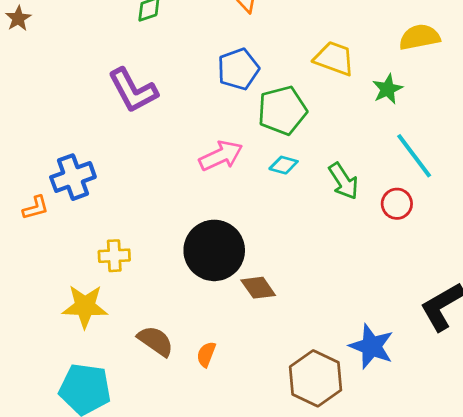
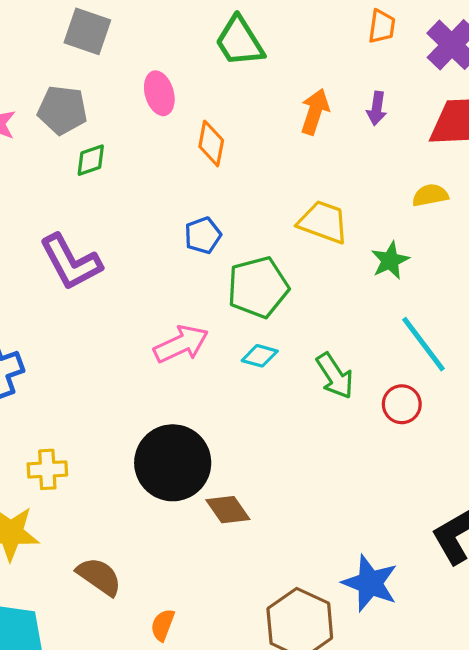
yellow semicircle: (420, 37) -> (430, 195), size x0.7
blue pentagon: (238, 69) -> (203, 235), size x0.7
orange semicircle: (206, 354) -> (163, 625), moved

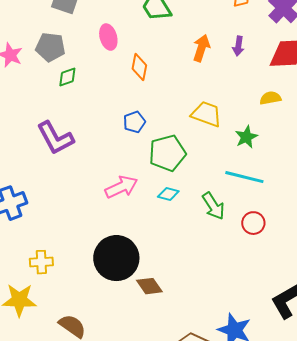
cyan line: (424, 344) -> (244, 177), moved, turned -39

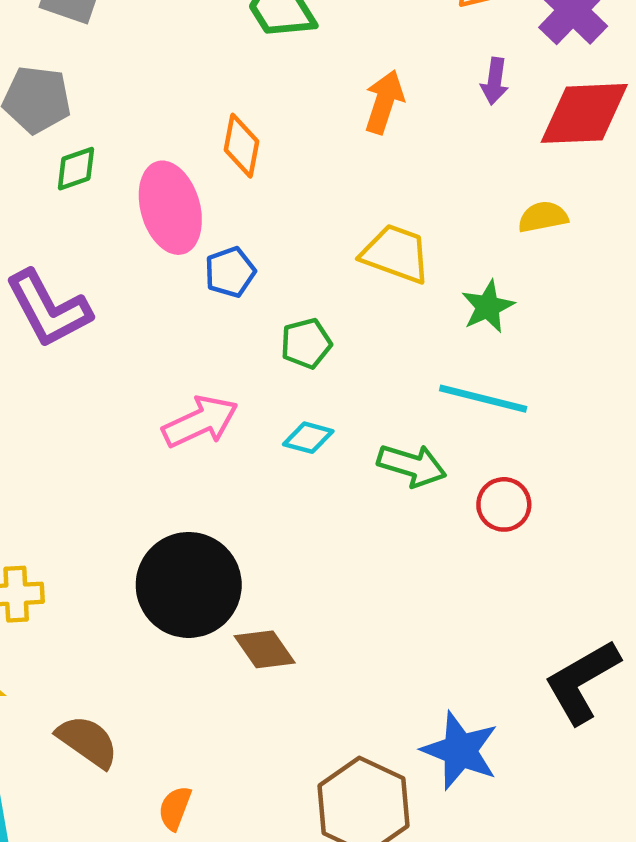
pink ellipse: (108, 37) -> (170, 208), moved, size x1.5
purple arrow: (238, 46) -> (495, 81), moved
green pentagon: (167, 153) -> (306, 343), size x0.6
green arrow: (213, 206) -> (412, 465), turned -40

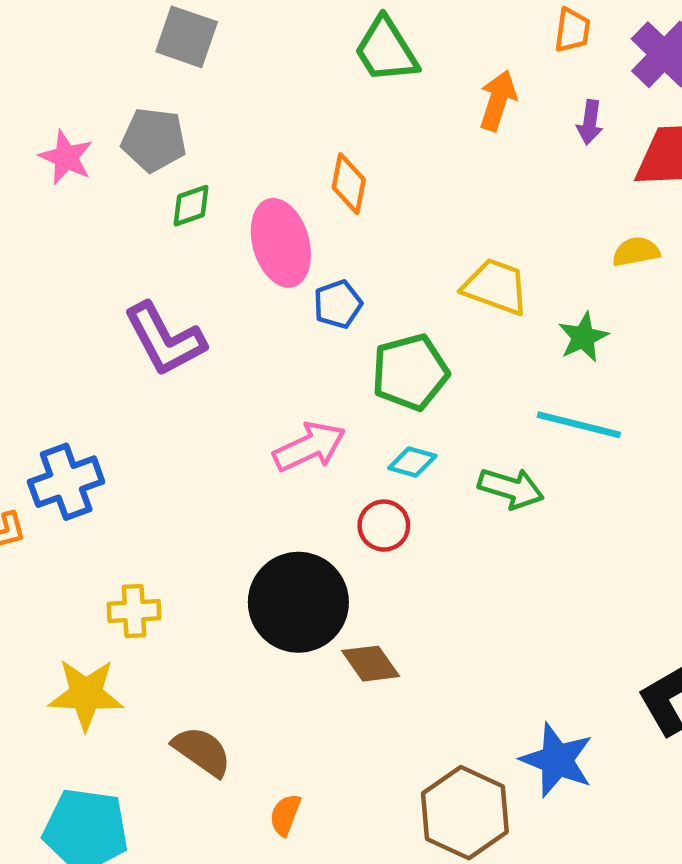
orange arrow: (384, 102) -> (498, 100), moved
green pentagon: (306, 343) -> (410, 372), size x1.6
red circle: (504, 504) -> (384, 526), moved

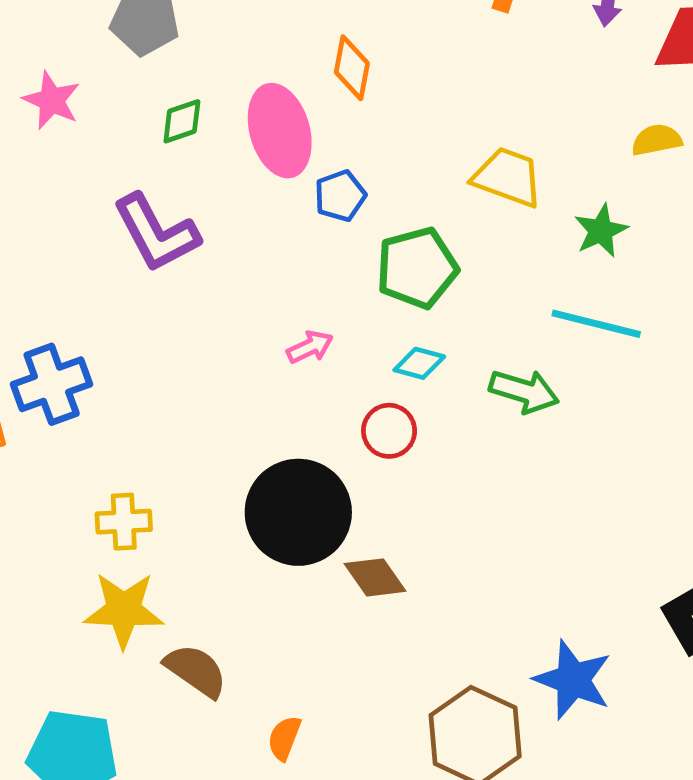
pink star: (66, 157) -> (52, 100), moved
green diamond: (191, 206) -> (182, 121), moved
pink arrow: (309, 447) -> (310, 347), size x0.6
yellow star: (86, 694) -> (124, 610), moved

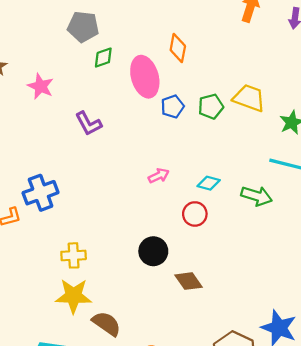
pink star: (52, 100) -> (41, 86), moved
green diamond: (182, 121) -> (103, 58), moved
purple L-shape: (156, 233) -> (88, 124), size x0.7
green pentagon: (417, 268) -> (211, 107), moved, size x0.7
black circle: (298, 512) -> (153, 251), size x0.6

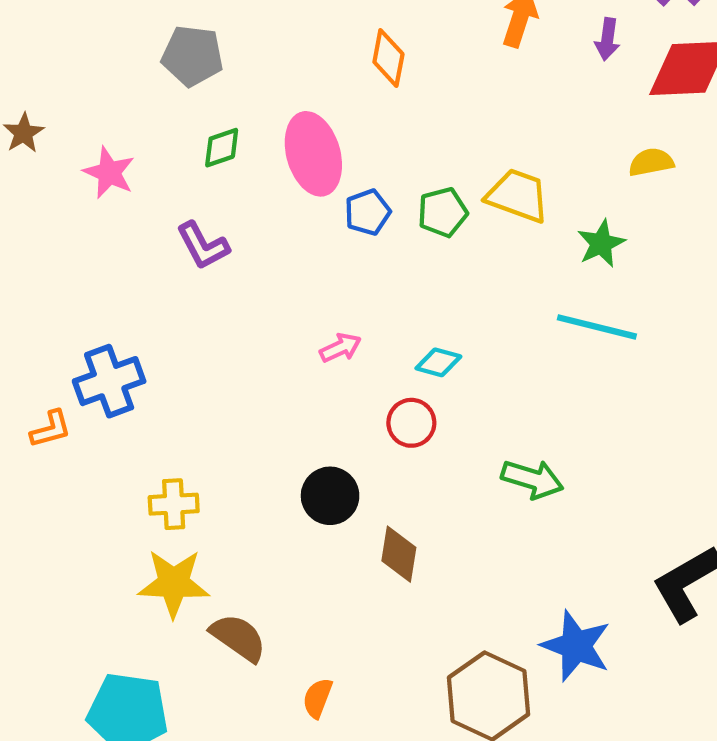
orange diamond: (178, 48) -> (388, 58), moved
green diamond: (103, 58) -> (222, 148), moved
green arrow: (257, 196) -> (532, 479), moved
brown diamond: (188, 281) -> (399, 554), turned 44

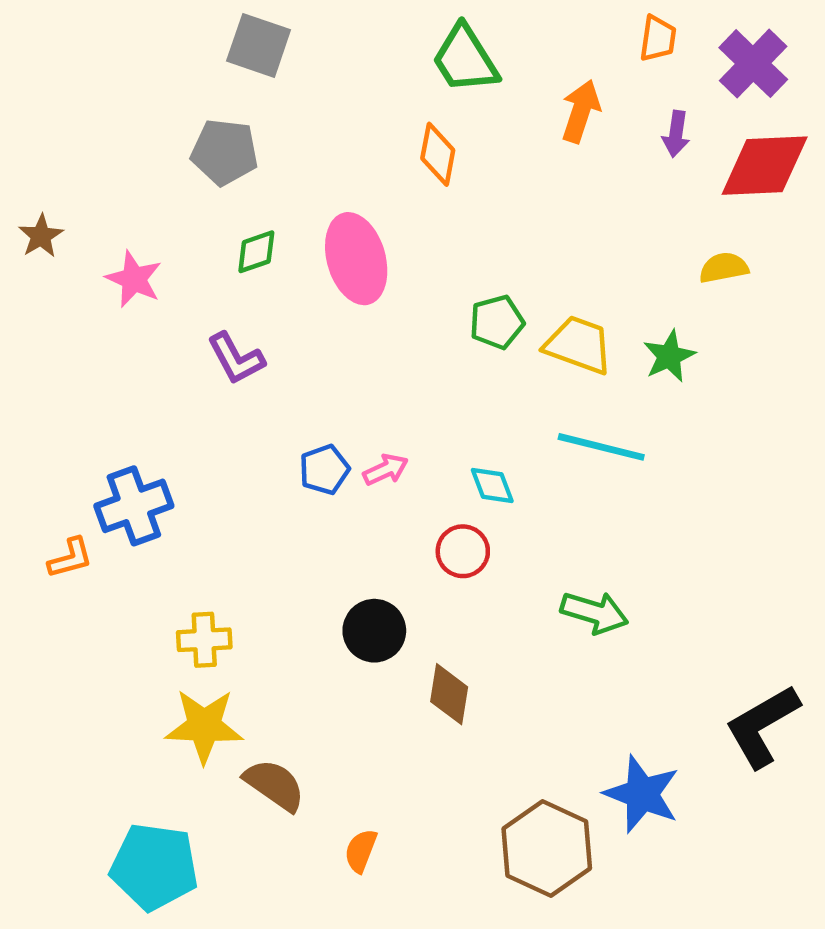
yellow trapezoid: (518, 196) -> (578, 345), moved
blue pentagon: (368, 212) -> (324, 470), moved
cyan line: (597, 327) -> (601, 447), moved
cyan diamond: (438, 362) -> (492, 485), turned 54

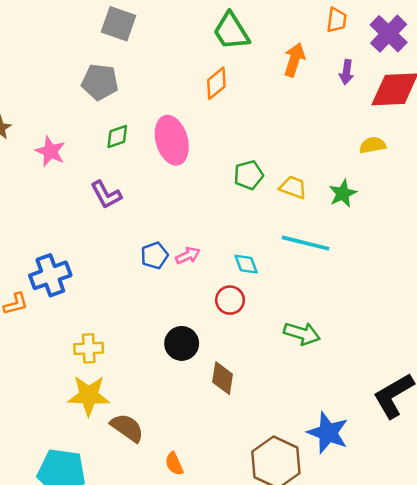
orange diamond: (438, 154) -> (216, 83), turned 40
yellow trapezoid: (578, 345) -> (293, 187), size x0.7
orange semicircle: (361, 851) -> (174, 464), turned -45

